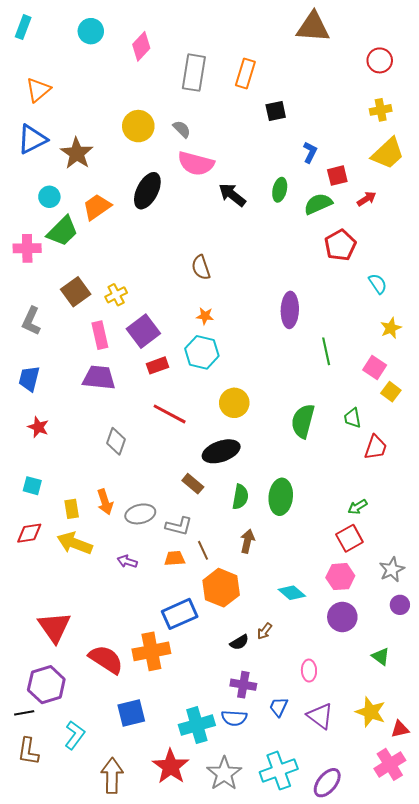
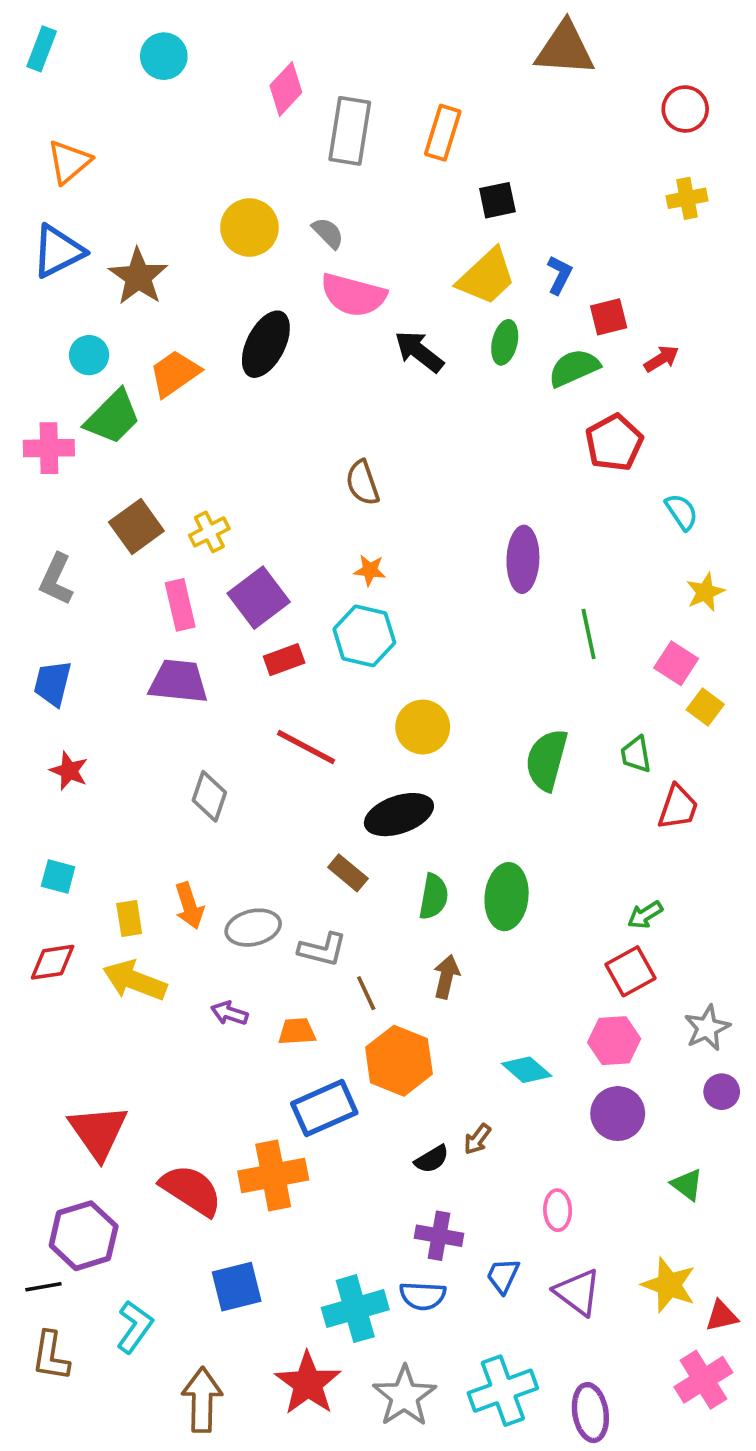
pink diamond: (141, 46) -> (286, 89), moved
yellow trapezoid: (388, 153) -> (486, 277), moved
orange trapezoid: (175, 558) -> (297, 1031), moved
purple ellipse: (327, 783) -> (590, 1413), turned -48

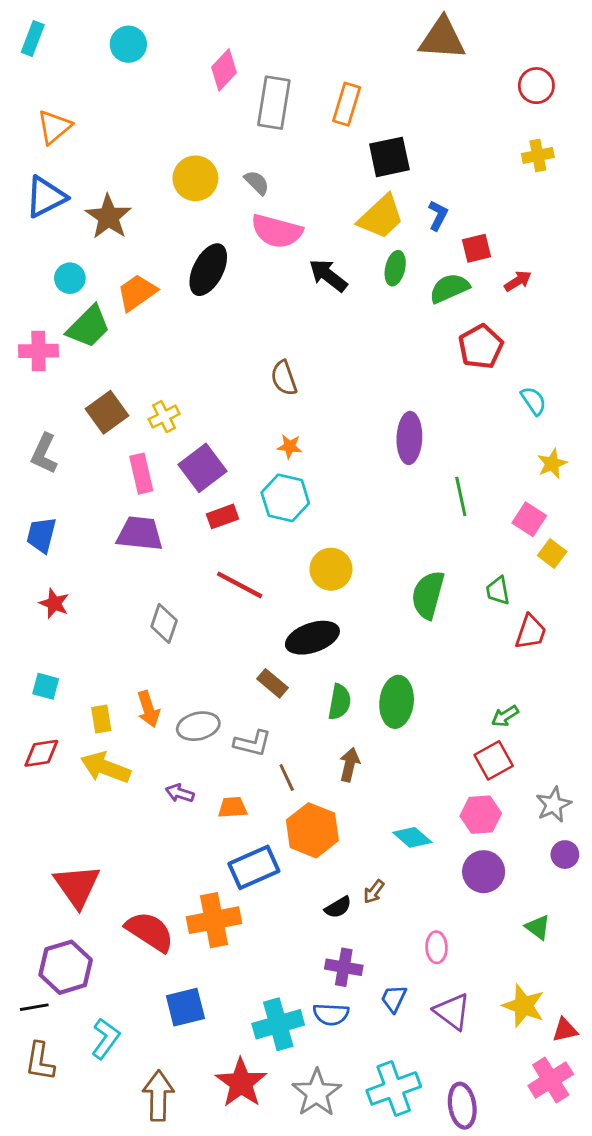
black square: (497, 200) -> (389, 157), size x1.4

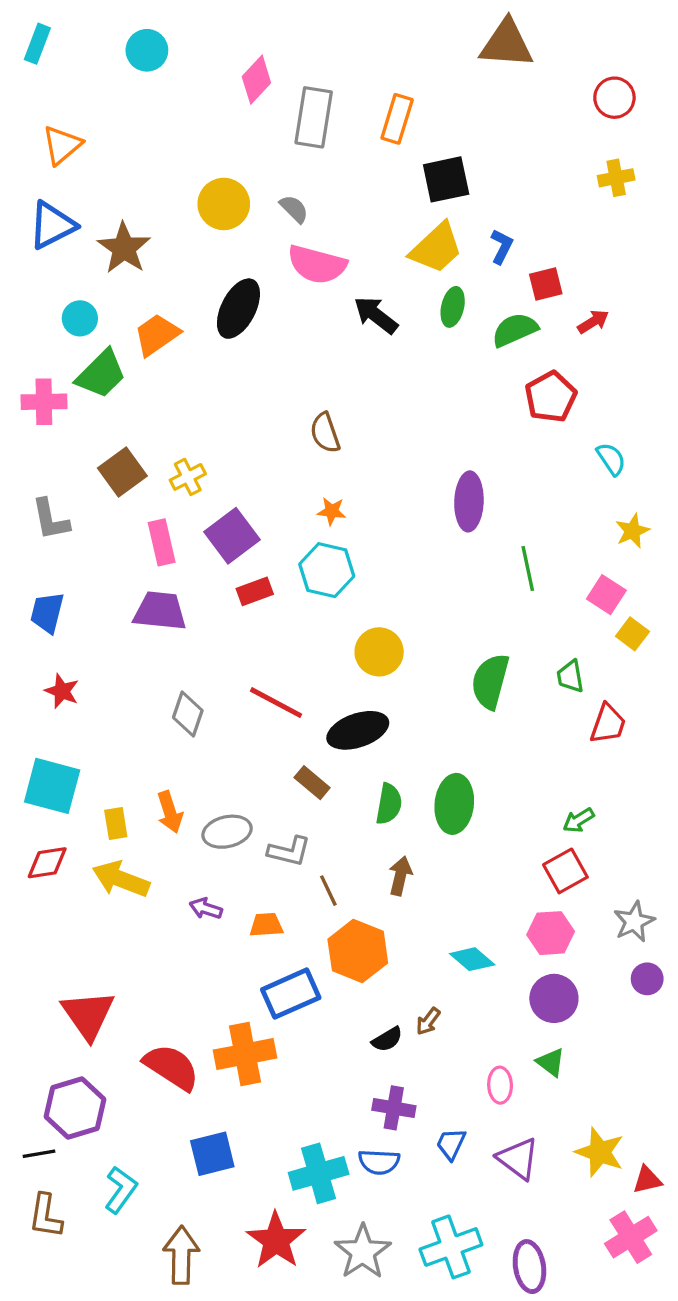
gray L-shape: (44, 454) -> (50, 519), turned -36
red line: (240, 585) -> (276, 703), moved
cyan square: (46, 686) -> (52, 786), size x1.8
green triangle: (538, 927) -> (551, 1062), moved

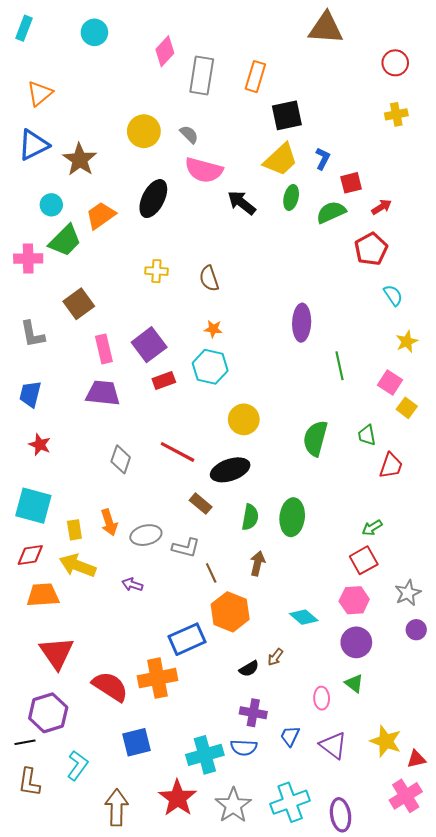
red pentagon: (551, 397) -> (371, 249), moved
yellow cross: (188, 477) -> (156, 271), moved, turned 30
orange trapezoid: (266, 925) -> (43, 595), moved, size x1.5

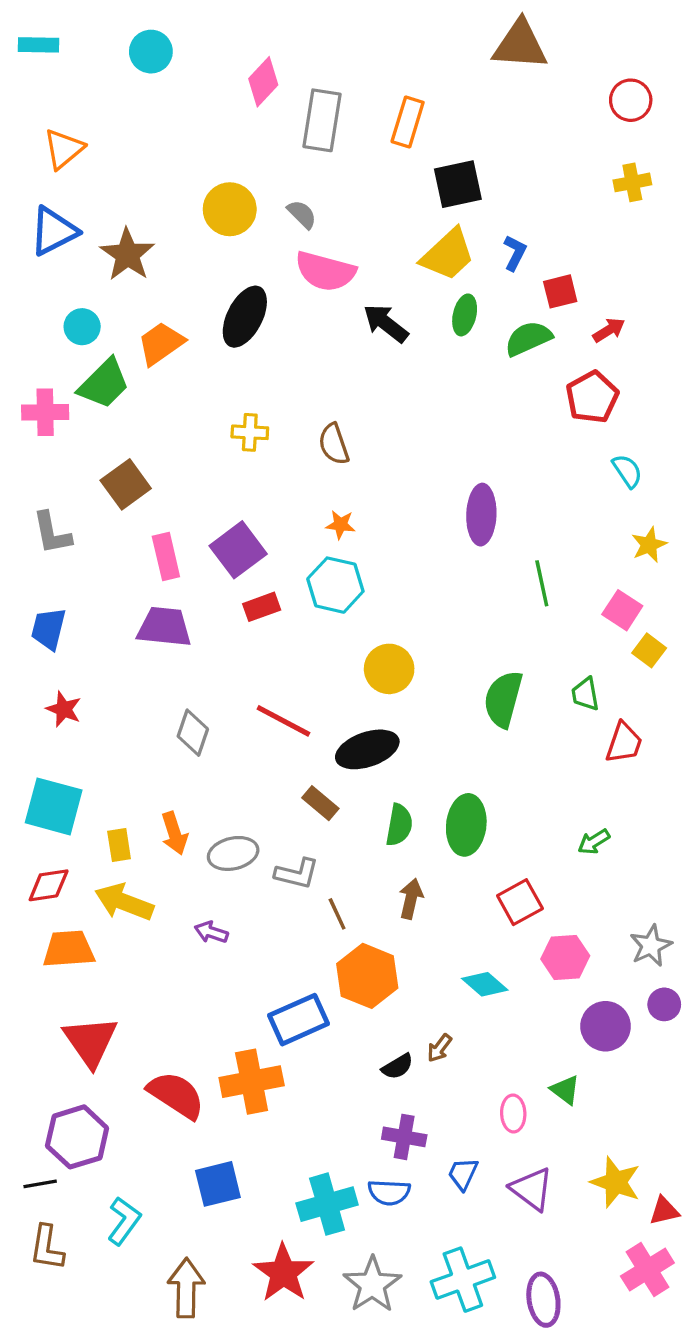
cyan rectangle: (24, 28) -> (38, 45), turned 70
red square: (364, 560) -> (520, 902), moved
purple circle: (356, 642) -> (606, 1026), moved

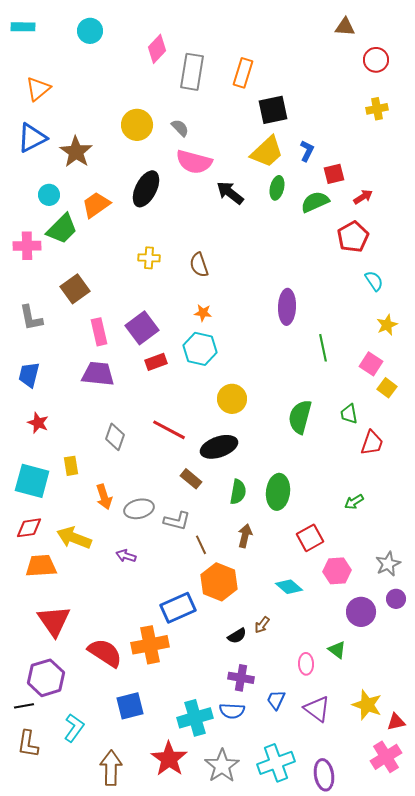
brown triangle: (520, 45) -> (345, 27), moved, size x0.6
yellow rectangle: (119, 845) -> (71, 466), moved

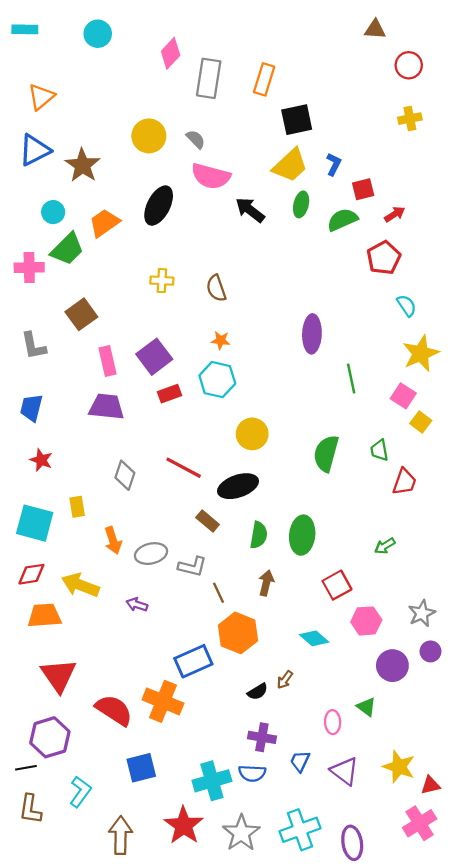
yellow star: (387, 325) -> (421, 353), size x1.6
orange cross: (150, 645) -> (163, 701), turned 33

